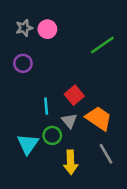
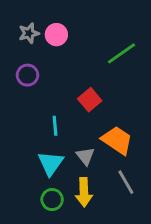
red square: (74, 95) -> (90, 100), moved
gray triangle: (69, 121) -> (85, 156), moved
green circle: (52, 135) -> (52, 200), moved
cyan triangle: (28, 144) -> (51, 163), moved

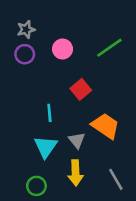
pink circle: (56, 35) -> (63, 49), moved
purple circle: (27, 75) -> (25, 54), moved
gray line: (126, 182) -> (116, 179), moved
green circle: (52, 200) -> (36, 186), moved

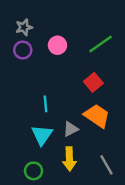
red square: (81, 89) -> (93, 82), moved
gray triangle: (77, 140) -> (71, 129), turned 42

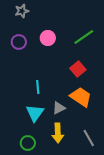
gray star: (24, 27) -> (22, 11), moved

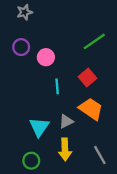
pink circle: (48, 38) -> (46, 57), moved
cyan line: (38, 87) -> (57, 86), moved

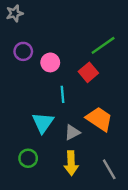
gray star: (25, 12) -> (15, 13), moved
red square: (88, 77) -> (88, 72), moved
cyan triangle: (39, 127) -> (43, 123), moved
green circle: (31, 161) -> (28, 158), moved

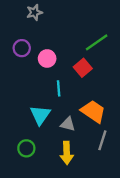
gray star: (15, 13) -> (34, 12), moved
gray triangle: (72, 132) -> (68, 124), turned 42
gray line: (109, 169) -> (102, 140), moved, turned 48

